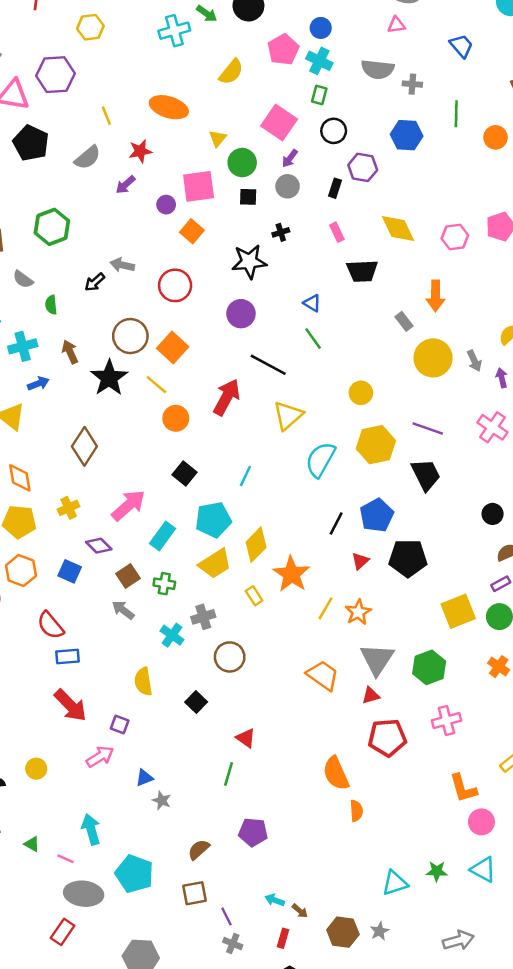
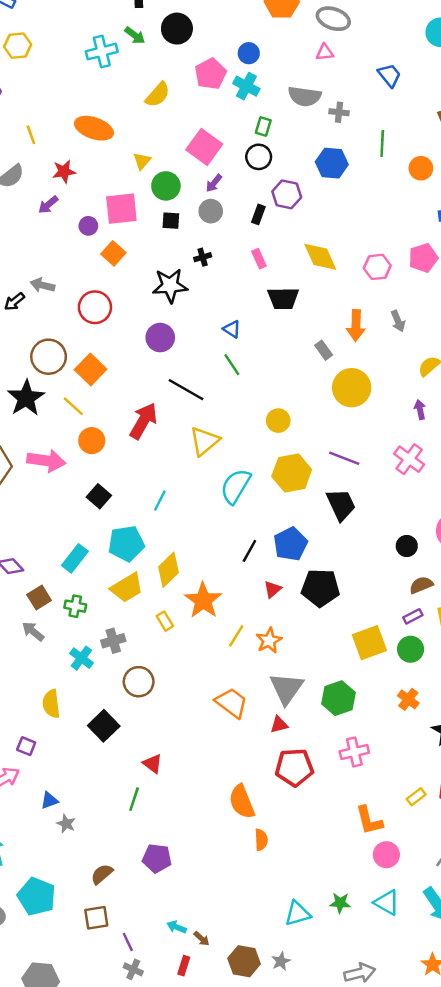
green rectangle: (319, 95) -> (263, 127), moved
gray arrow: (474, 361) -> (398, 321), moved
pink arrow: (128, 505) -> (46, 461), moved, turned 48
black square: (196, 702) -> (104, 726), size x1.4

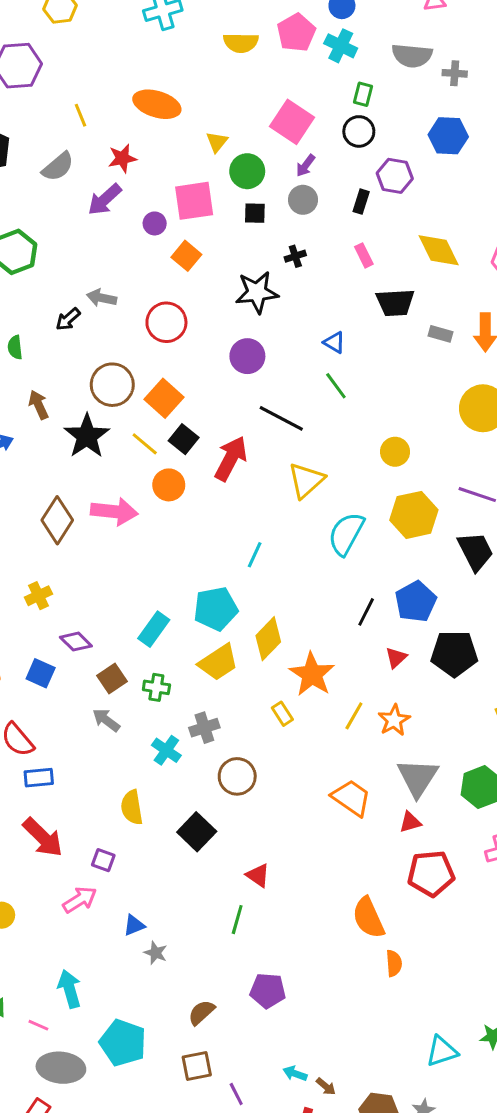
yellow semicircle: (158, 95) -> (241, 43), moved, turned 52
purple arrow: (48, 205) -> (105, 200), size x1.4
gray rectangle: (324, 350) -> (440, 334), moved, turned -36
black square: (99, 496) -> (184, 439), moved
yellow rectangle: (165, 621) -> (282, 714), moved

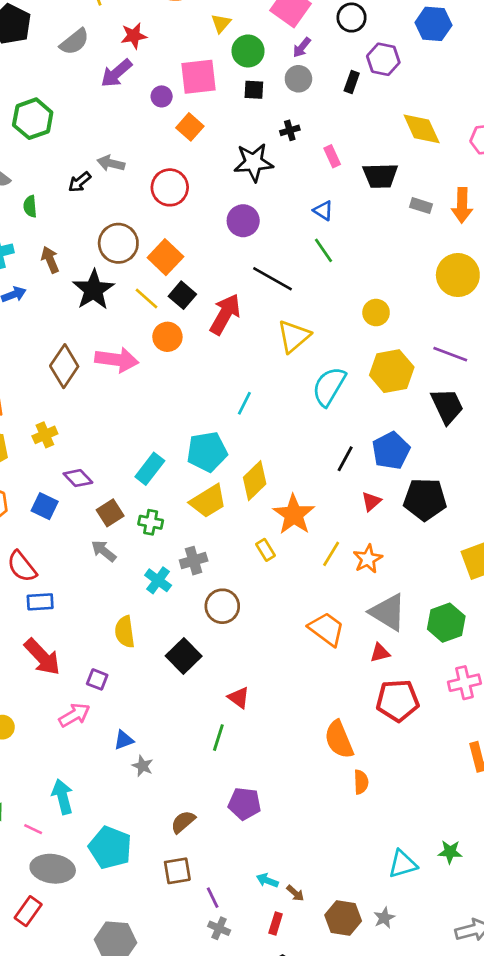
pink rectangle: (364, 255) -> (332, 156), moved
gray triangle: (418, 778) -> (388, 612), turned -33

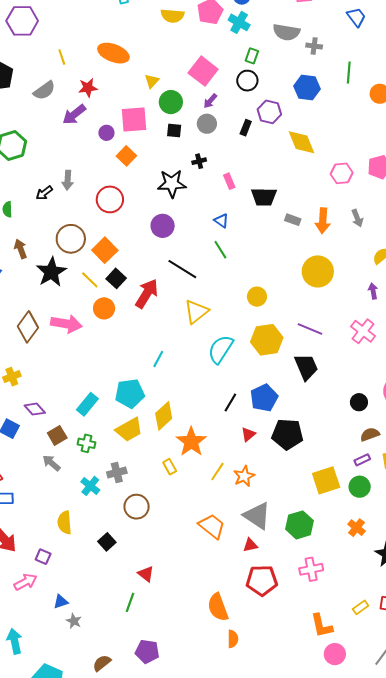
yellow diamond: (422, 129) -> (302, 142), moved
gray arrow: (111, 163) -> (68, 180), turned -102
black square: (184, 656) -> (107, 542), size x0.7

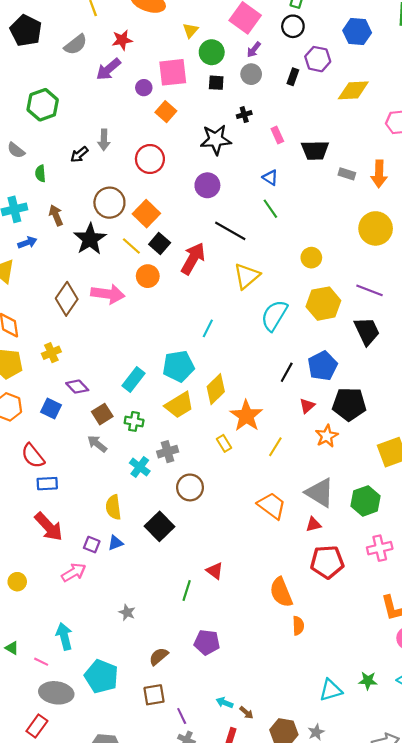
yellow diamond: (302, 142) -> (353, 90), turned -68
orange star: (244, 476) -> (327, 436), moved
black square: (107, 542) -> (160, 526), size x1.5
red triangle: (146, 574) -> (215, 571), moved
blue triangle: (61, 602) -> (115, 543), moved

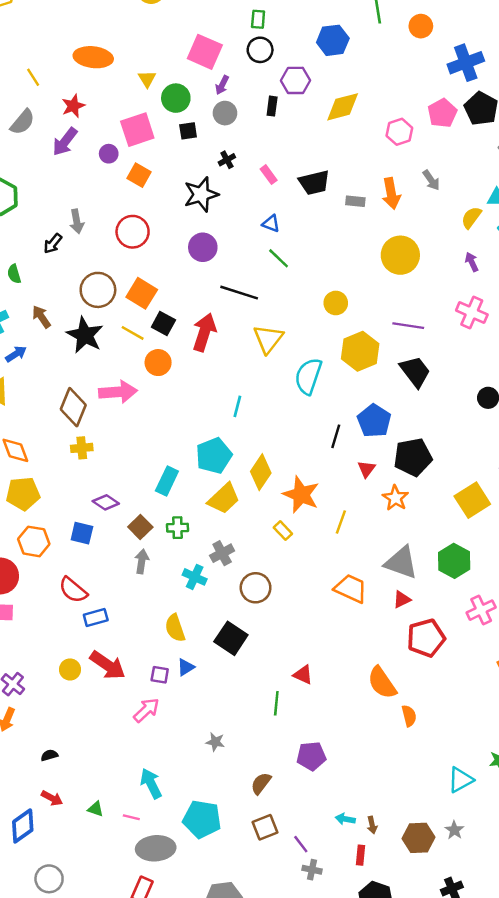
yellow cross: (51, 353) -> (82, 448), moved, turned 30
gray arrow: (97, 444) -> (142, 561), turned 72
yellow circle: (17, 582) -> (70, 669), moved
brown arrow: (246, 713) -> (372, 825), turned 48

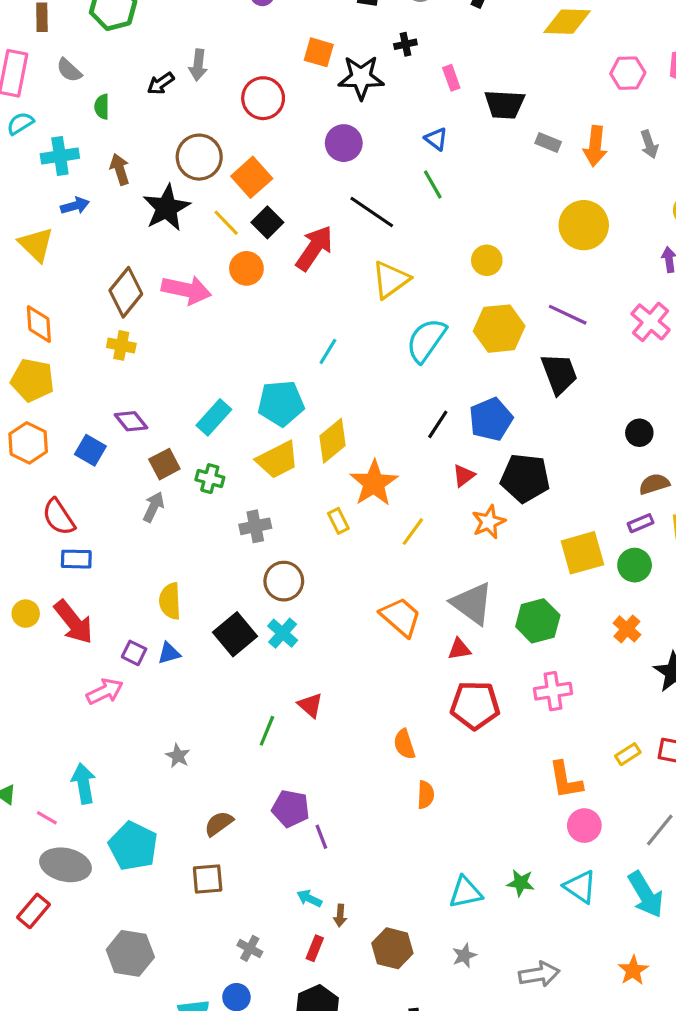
orange square: (139, 175) -> (319, 52), moved, turned -30
cyan cross: (195, 577) -> (283, 633), moved
orange semicircle: (382, 683) -> (404, 744), size x0.7
gray star: (454, 830) -> (464, 956), moved
purple line: (301, 844) -> (321, 837), moved

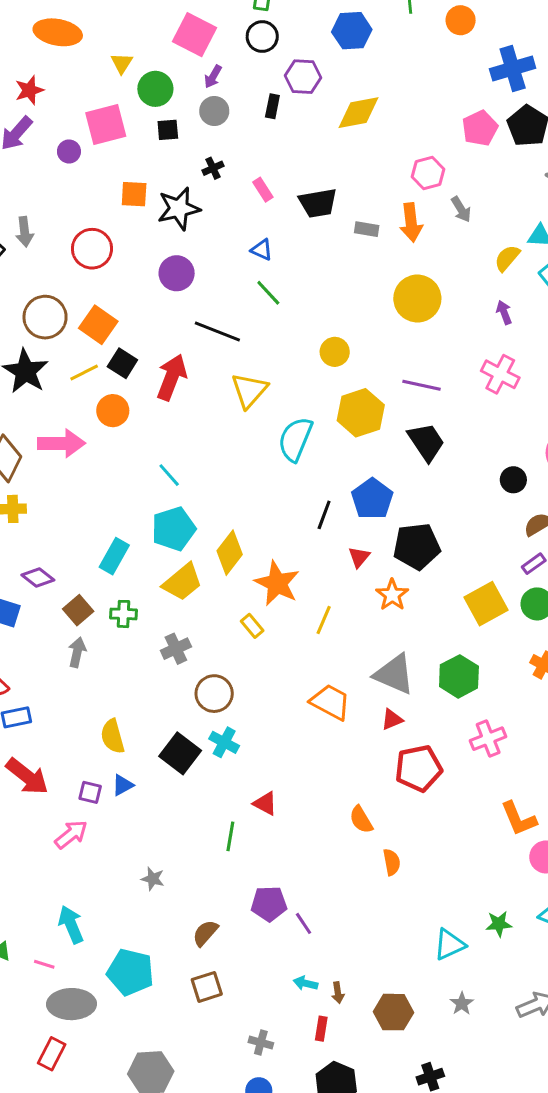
pink hexagon: (628, 73) -> (428, 173), moved
yellow line: (226, 223) -> (84, 372), turned -60
cyan line: (328, 351) -> (169, 475), moved, turned -60

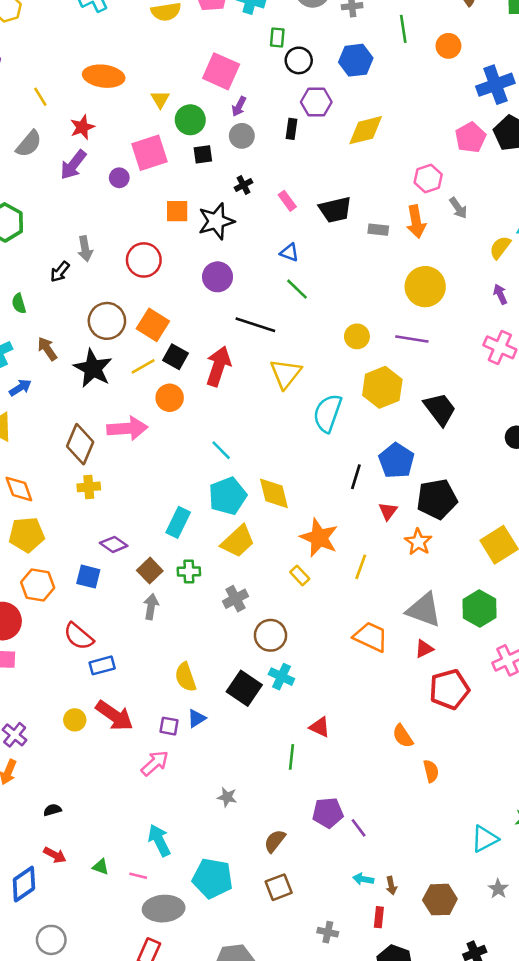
black circle: (262, 37) -> (299, 60), moved
purple line: (421, 385) -> (412, 339), moved
yellow diamond: (230, 553) -> (274, 493), moved, turned -48

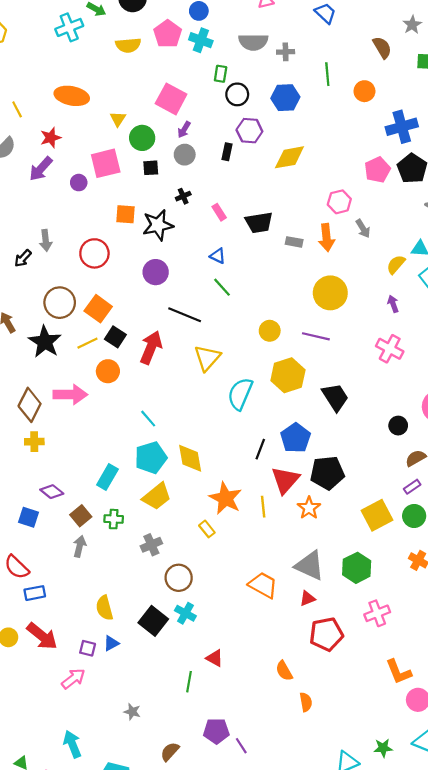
red triangle: (388, 511) -> (285, 480), size x1.8
yellow line: (361, 567) -> (263, 507), moved, turned -30

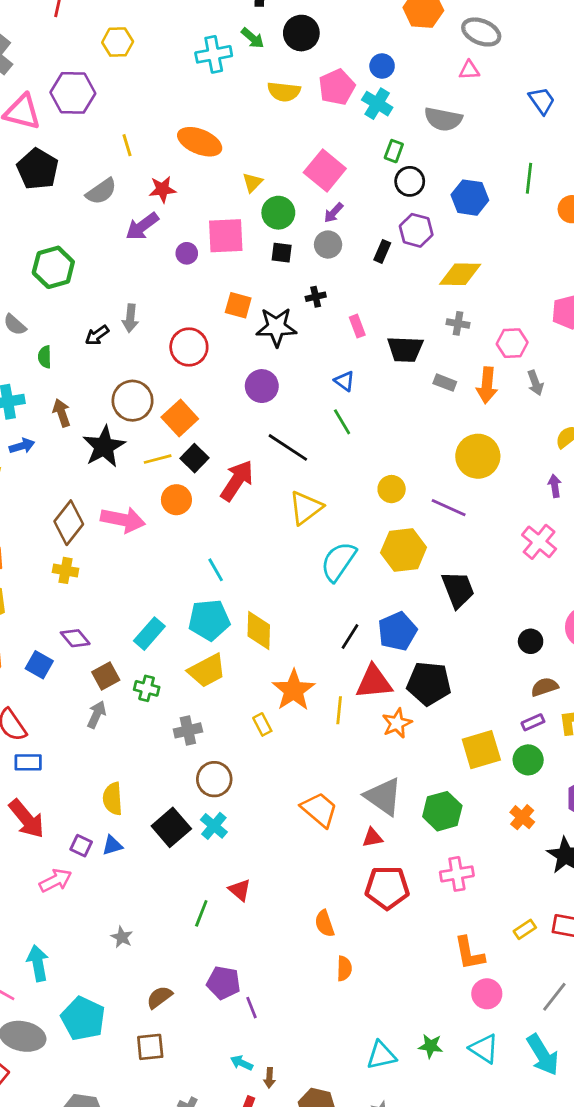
gray cross: (286, 52) -> (458, 323), moved
red triangle: (285, 480) -> (374, 682), turned 32

